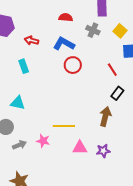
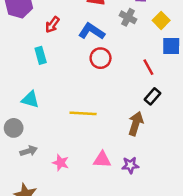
red arrow: (32, 40) -> (52, 25), turned -72
yellow line: (64, 126) -> (83, 113), moved
pink star: (43, 141) -> (61, 163), moved

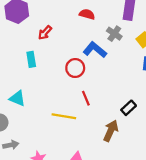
blue L-shape: (92, 31) -> (95, 50), moved
red circle: (101, 58) -> (75, 68), moved
red line: (148, 67) -> (86, 98), moved

